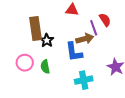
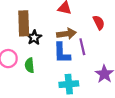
purple line: (94, 28) -> (82, 47), moved
brown arrow: (85, 39) -> (66, 34), moved

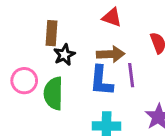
brown rectangle: (24, 23) -> (52, 33), size x0.7
green semicircle: (29, 65) -> (53, 93), size x1.5

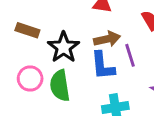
brown rectangle: (52, 33) -> (27, 30), moved, turned -65
black star: (64, 55) -> (64, 47), size x1.5

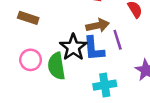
black star: (64, 47) -> (73, 47), moved

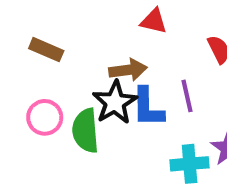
brown arrow: (98, 25) -> (128, 70), moved
cyan cross: (105, 85) -> (190, 164), moved

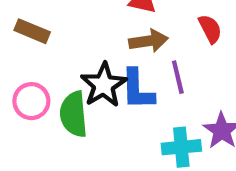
brown arrow: (128, 70) -> (149, 41), moved

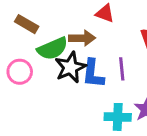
brown arrow: (149, 41) -> (82, 38), moved
green semicircle: (74, 114) -> (53, 49), moved, turned -116

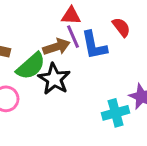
purple line: (122, 69) -> (73, 37), moved
blue L-shape: (93, 74) -> (94, 45), moved

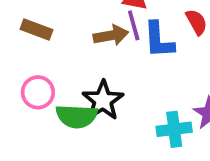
green semicircle: (31, 66) -> (77, 116), moved, turned 36
black star: (54, 79) -> (103, 100), moved

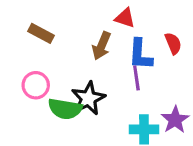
purple line: (134, 25) -> (136, 78), moved
brown arrow: (111, 35) -> (102, 46), turned 116

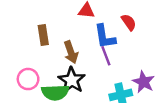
brown rectangle: (41, 33) -> (43, 35), moved, turned 66
brown arrow: (102, 46) -> (71, 52), moved, turned -30

